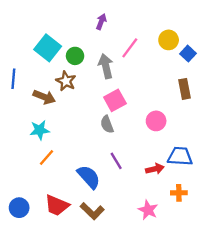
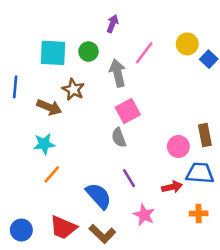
cyan square: (48, 48) -> (53, 53), turned -35
green circle: (75, 56) -> (88, 52), moved
brown rectangle: (185, 89) -> (205, 135), moved
pink circle: (156, 121) -> (178, 146), moved
pink star: (148, 210) -> (144, 215), moved

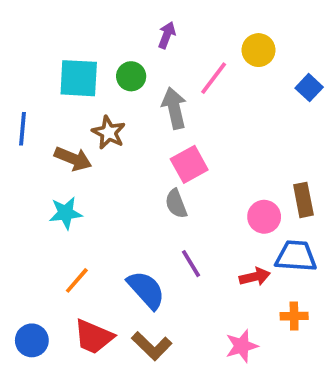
yellow circle: (187, 44) -> (258, 50), moved
orange line: (52, 174) -> (77, 280), moved
pink star: (144, 215) -> (242, 346), moved, turned 30

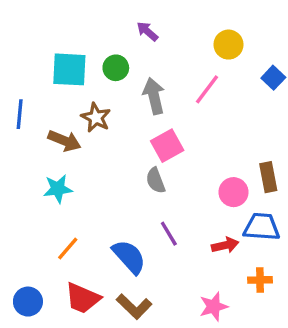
purple arrow: (167, 35) -> (147, 31), turned -70
pink line: (214, 78) -> (207, 89), moved

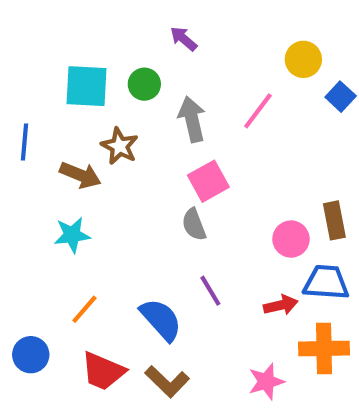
yellow circle: (229, 45) -> (303, 59), moved
orange cross: (260, 280) -> (324, 348), size x1.6
blue circle: (28, 302) -> (31, 355), moved

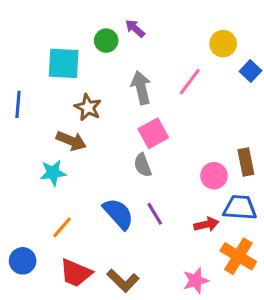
green circle: (144, 84) -> (106, 41), moved
brown arrow: (80, 175) -> (71, 141), moved
blue semicircle: (161, 320) -> (118, 214), moved
orange cross: (324, 348) -> (238, 256), turned 32

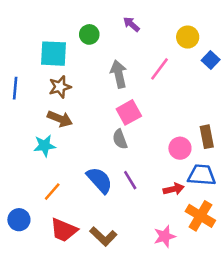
purple arrow: (135, 28) -> (131, 24), moved
brown star: (88, 107) -> (60, 87), moved, turned 30

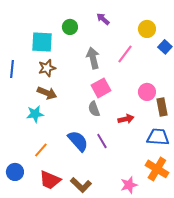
pink circle: (180, 148) -> (147, 92), moved
red arrow: (174, 189) -> (126, 119), moved

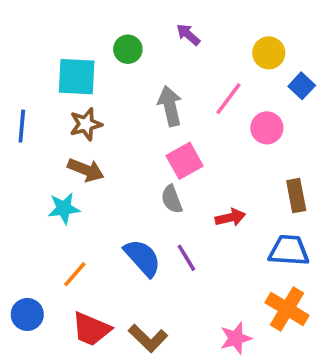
pink circle: (147, 92) -> (267, 128), moved

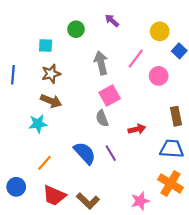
cyan square: (77, 77) -> (46, 45), size x0.6

